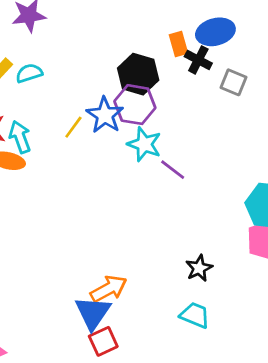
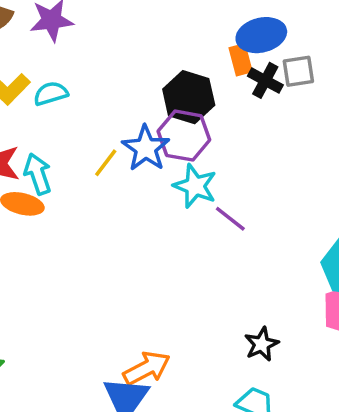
blue ellipse: (215, 32) -> (261, 35), moved
gray square: (234, 82) -> (298, 71), moved, turned -32

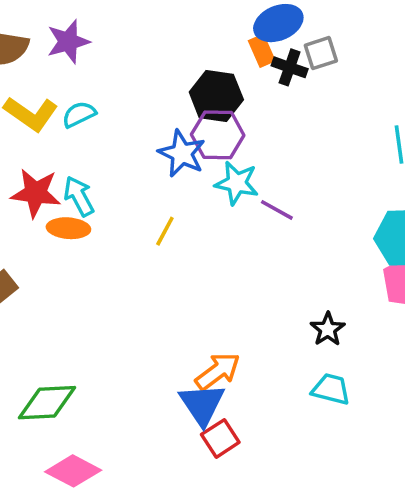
yellow line: (106, 163) -> (165, 231), moved

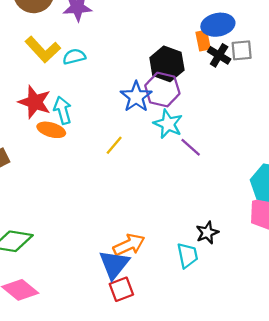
cyan trapezoid: (331, 389) -> (187, 255), moved, turned 52

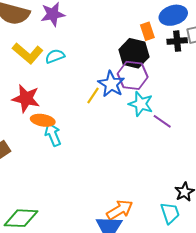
orange rectangle: (203, 41) -> (147, 31), moved
black cross: (219, 55) -> (177, 41), turned -30
cyan arrow: (63, 110) -> (53, 135), moved
yellow line: (114, 145) -> (93, 95), moved

